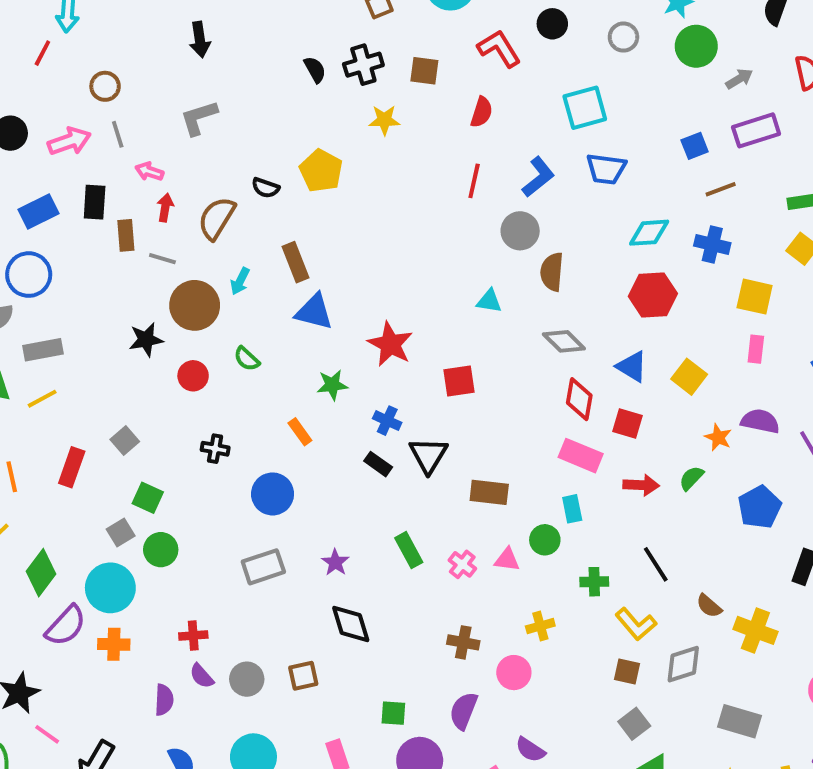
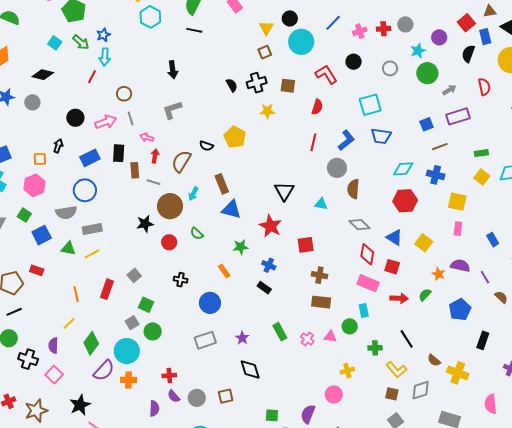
black triangle: (428, 455) -> (284, 191), moved
brown cross: (463, 642) -> (319, 275), moved

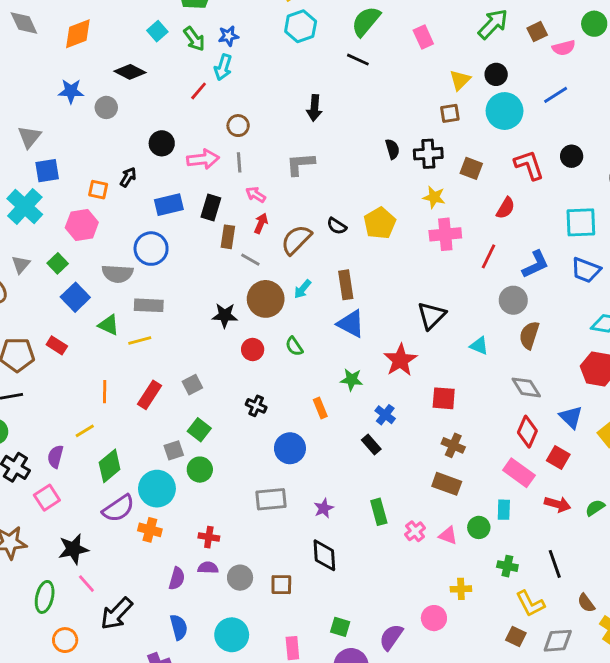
pink cross: (360, 31) -> (445, 234), moved, size x1.5
blue square: (42, 235) -> (75, 297), turned -30
purple semicircle: (174, 396) -> (208, 568), turned 120

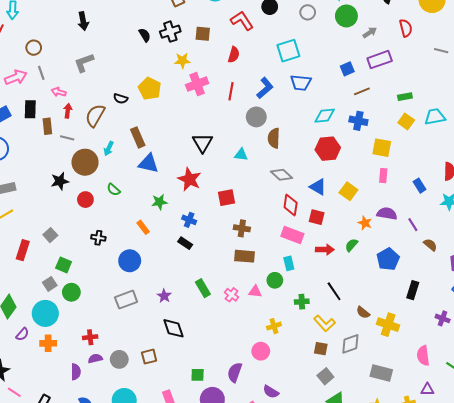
purple semicircle: (118, 508) -> (22, 334), size x0.6

